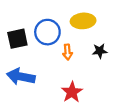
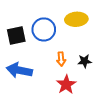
black star: (100, 51) -> (85, 61), moved
orange arrow: (67, 52) -> (61, 59), moved

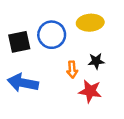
black star: (85, 61) -> (96, 61), moved
red star: (66, 85) -> (90, 91), moved, turned -30

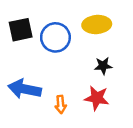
black square: (19, 42) -> (21, 30), moved
orange arrow: (72, 70) -> (61, 104), moved

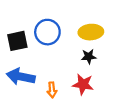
yellow ellipse: (97, 24) -> (91, 32), moved
black square: (21, 30) -> (17, 41), moved

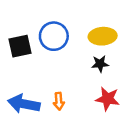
blue arrow: (21, 77) -> (24, 104), moved
red star: (83, 84) -> (108, 99), moved

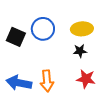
black square: (20, 46) -> (16, 37), turned 36
orange arrow: (59, 101) -> (47, 81), size x1.5

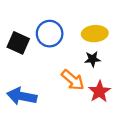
red star: (86, 79) -> (99, 92), turned 30
orange arrow: (47, 81) -> (73, 80), moved, turned -45

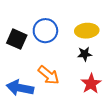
orange arrow: (73, 80) -> (49, 75), moved

